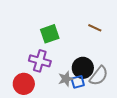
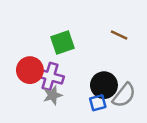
gray star: (66, 79) -> (53, 95), moved
red circle: (24, 84) -> (30, 70), moved

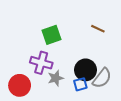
red circle: (30, 70) -> (20, 85), moved
gray star: (53, 95) -> (56, 78), moved

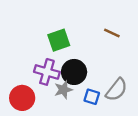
black circle: (86, 70) -> (74, 72), moved
blue square: (80, 84) -> (92, 97), turned 32

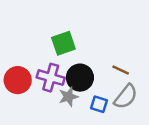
brown line: (112, 33) -> (121, 70), moved
red circle: (22, 98) -> (18, 80), moved

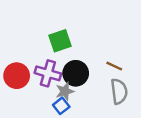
gray semicircle: (126, 97) -> (119, 91), turned -45
blue square: (99, 104) -> (61, 106), moved, turned 35

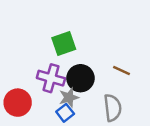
red circle: (17, 76) -> (18, 103), moved
gray semicircle: (119, 91) -> (113, 108), moved

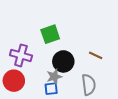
purple cross: (51, 78) -> (21, 55), moved
blue square: (65, 113) -> (51, 89), turned 32

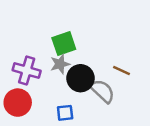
gray star: (54, 77) -> (60, 64), moved
gray semicircle: (89, 85) -> (102, 91), moved, turned -40

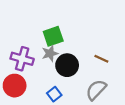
gray semicircle: (102, 91) -> (96, 90), moved, turned -90
blue square: (65, 113) -> (54, 94), turned -32

